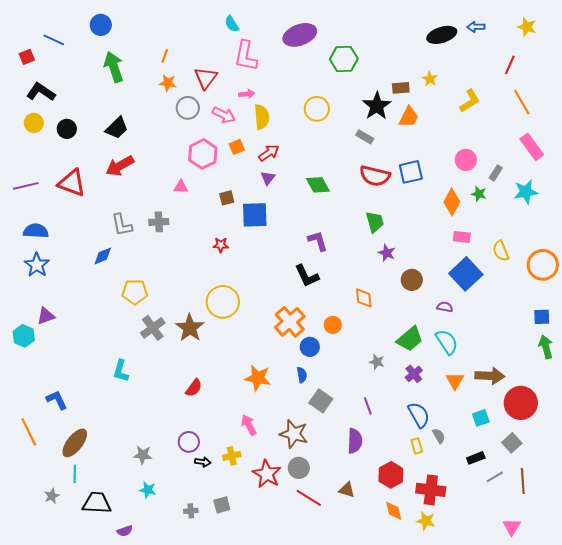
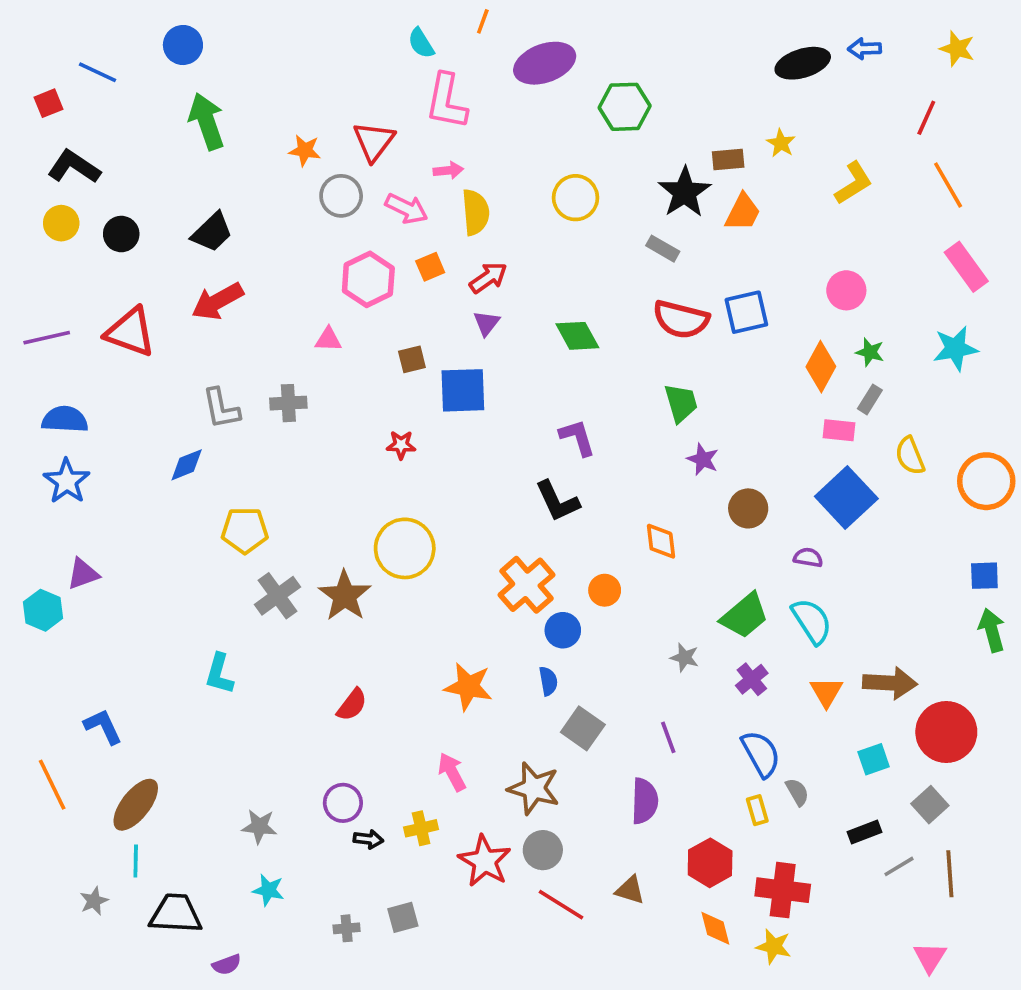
orange line: (165, 56) -> (483, 21), moved
gray rectangle: (496, 173) -> (870, 399), moved

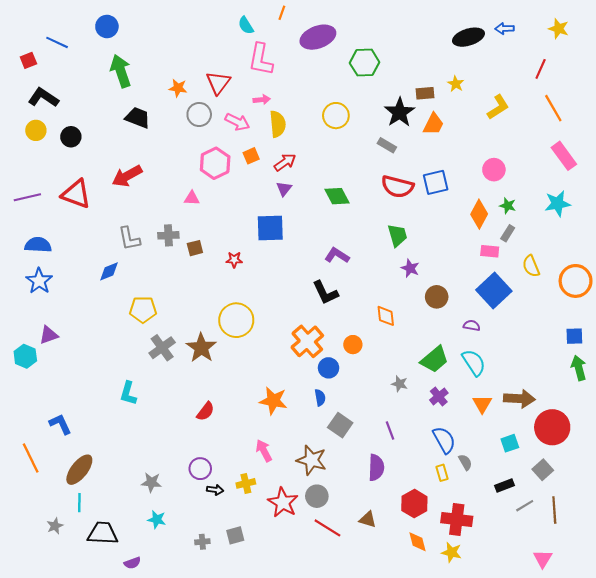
black trapezoid: (212, 232) -> (138, 118), moved, turned -115
brown square: (412, 359) -> (195, 248), moved
purple L-shape: (577, 438) -> (337, 255), turned -40

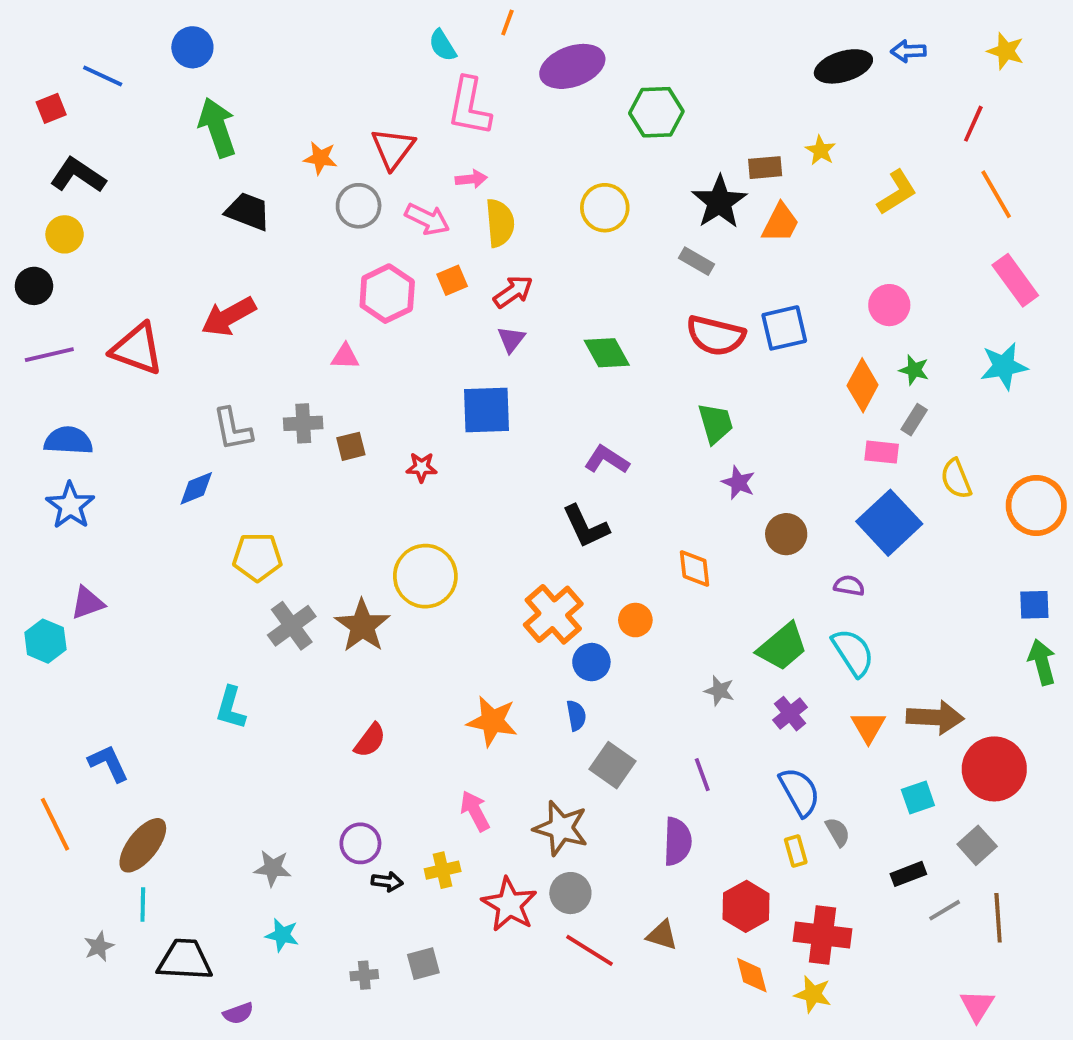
black circle: (71, 137) -> (34, 286), moved

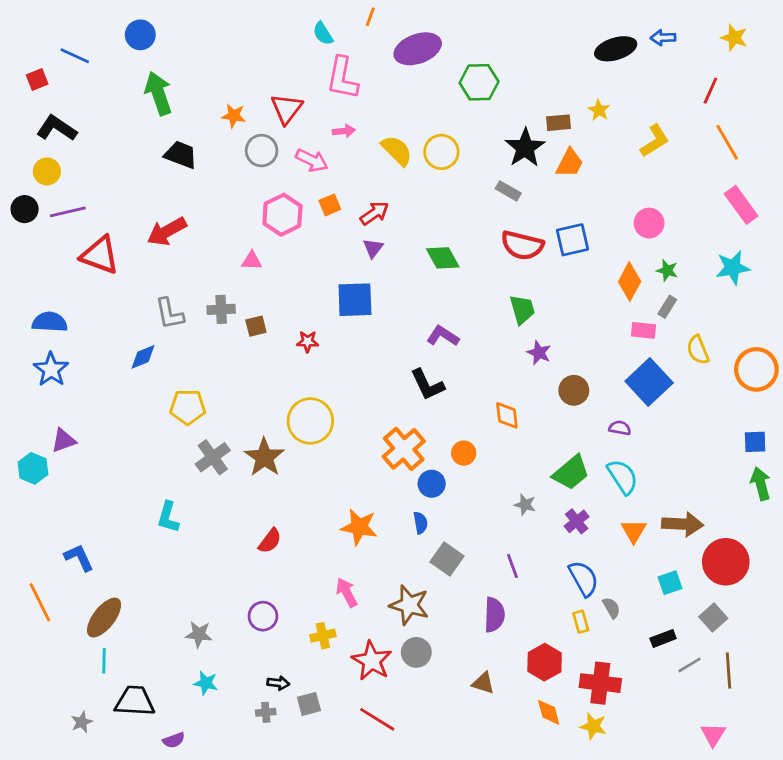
yellow semicircle: (500, 223) -> (397, 151), moved, turned -40
purple line: (49, 355) -> (68, 212), moved
black arrow: (387, 882) -> (278, 683), moved
gray star: (99, 946) -> (82, 722), moved
red line: (590, 950) -> (377, 719), moved

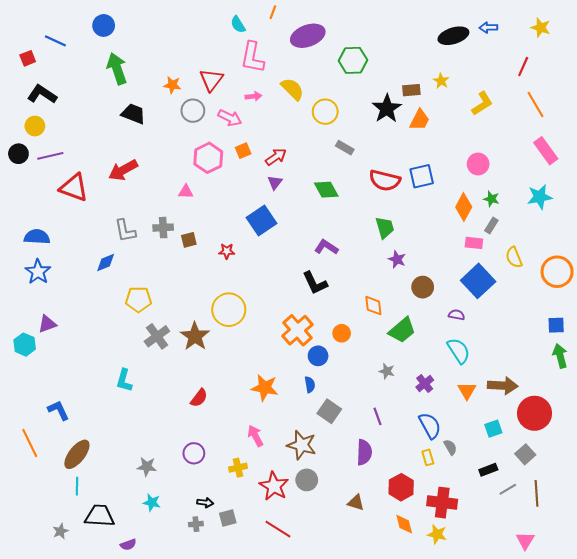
yellow semicircle: (397, 151) -> (292, 89), moved
gray rectangle: (508, 191) -> (345, 148), moved
blue square: (355, 300) -> (262, 220), turned -32
green trapezoid: (571, 473) -> (402, 330), moved

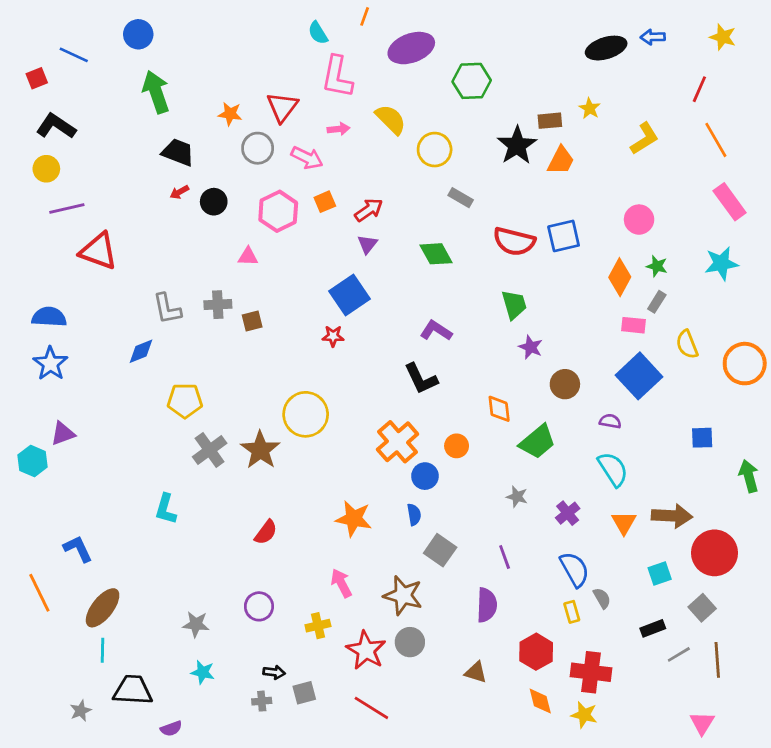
black circle: (18, 154) -> (214, 202), moved
red arrow: (123, 170) -> (179, 192), moved, size x0.5
red star: (227, 251) -> (333, 336), moved
blue square: (556, 325) -> (702, 438), moved

